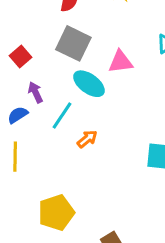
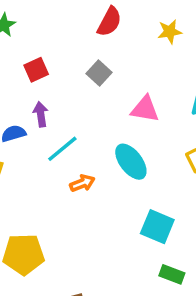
gray square: (73, 43) -> (99, 73), size x0.6
cyan ellipse: (89, 84) -> (131, 162), moved

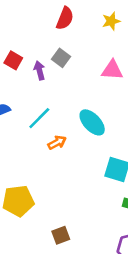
red square: (36, 70) -> (13, 60), turned -30
pink triangle: (145, 109) -> (112, 70), moved
purple arrow: (41, 114) -> (39, 70), moved

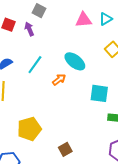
gray square: (61, 58) -> (39, 11), moved
orange arrow: (57, 143) -> (59, 80), moved

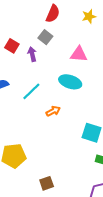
pink triangle: (84, 20) -> (79, 54), moved
cyan ellipse: (75, 61) -> (70, 82), moved, turned -30

